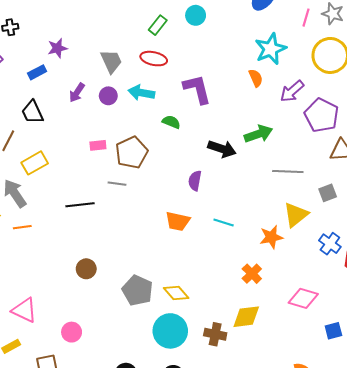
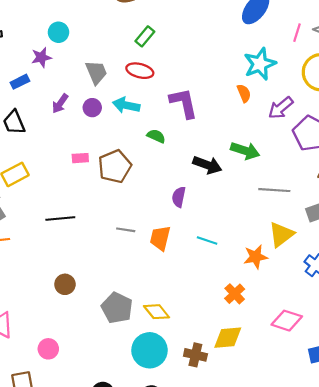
cyan circle: (196, 15) -> (58, 32), moved
green arrow: (258, 134) -> (245, 151), turned 36
gray line: (117, 184) -> (126, 230), moved
orange trapezoid: (178, 221) -> (160, 238), turned 90

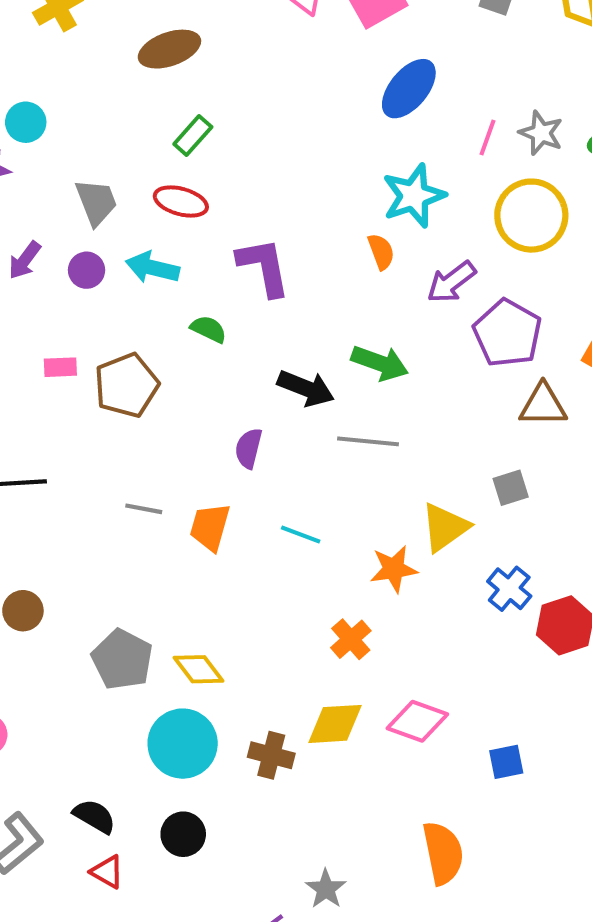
gray line: (274, 190) -> (368, 441), moved
pink diamond: (287, 321) -> (417, 721), moved

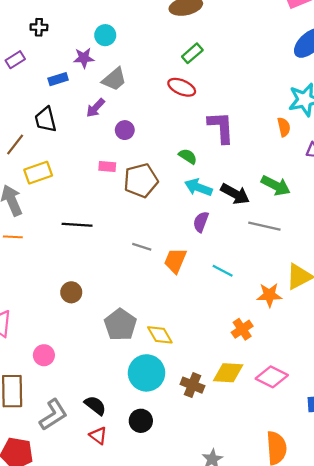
gray trapezoid: (96, 202) -> (114, 79), moved, turned 64
cyan arrow: (152, 268) -> (198, 187), moved
purple circle: (87, 270) -> (125, 130), moved

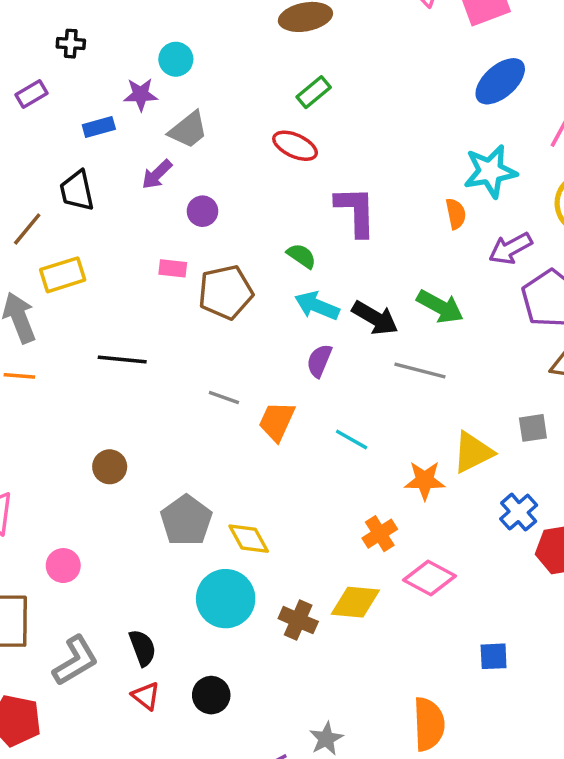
pink diamond: (272, 377) -> (429, 578), moved
black semicircle: (95, 405) -> (142, 648), turned 30
black circle: (141, 421) -> (211, 695), moved

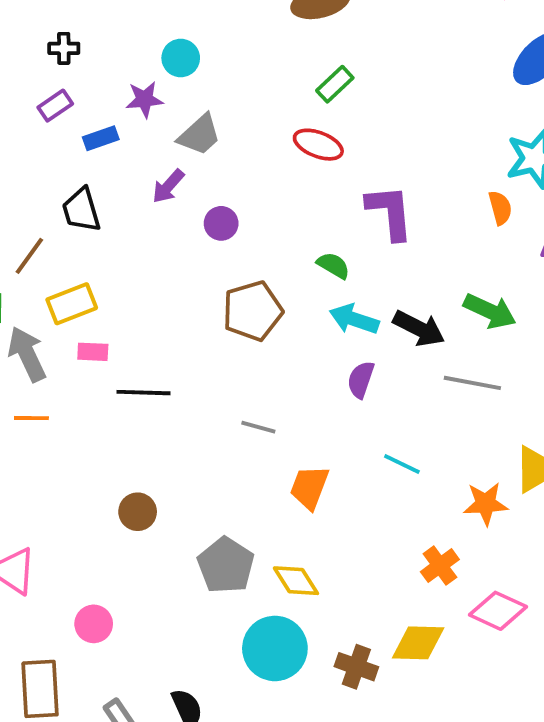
purple rectangle: (32, 94) -> (55, 106), moved
pink rectangle: (173, 268) -> (93, 352), moved
orange trapezoid: (277, 421) -> (309, 487), moved

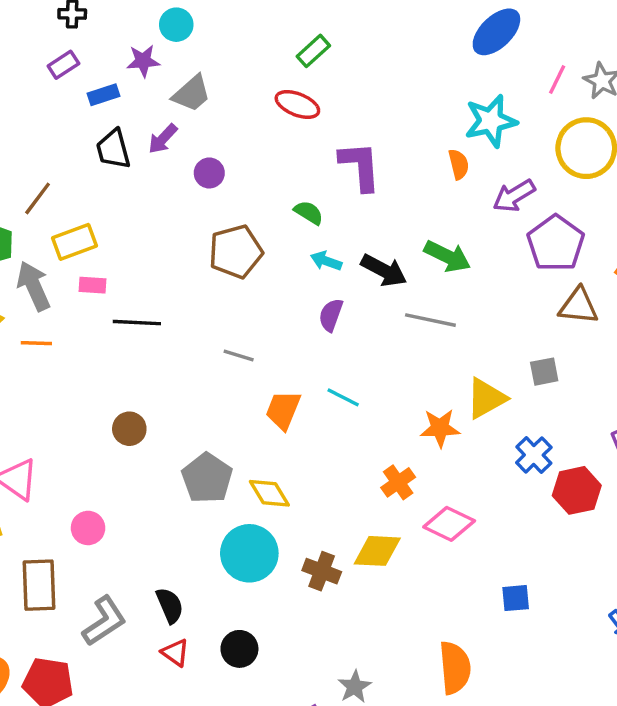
black trapezoid: (81, 210) -> (113, 149), moved
cyan arrow: (354, 319) -> (326, 261), size x0.7
cyan line: (402, 464) -> (343, 397), moved

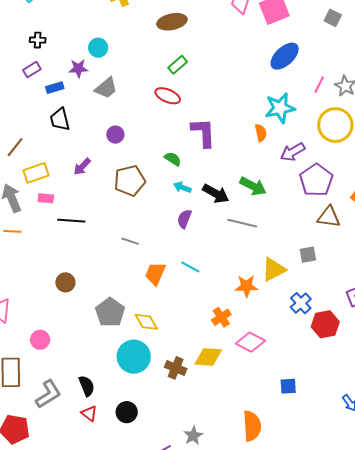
purple arrow: (163, 139) -> (82, 167), moved

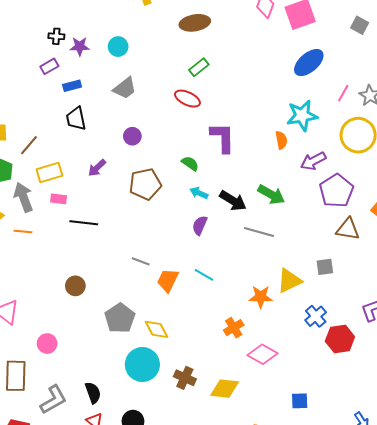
purple star: (78, 68) -> (80, 46), moved
gray line: (130, 241) -> (141, 261), moved
yellow diamond: (208, 357) -> (225, 389), moved

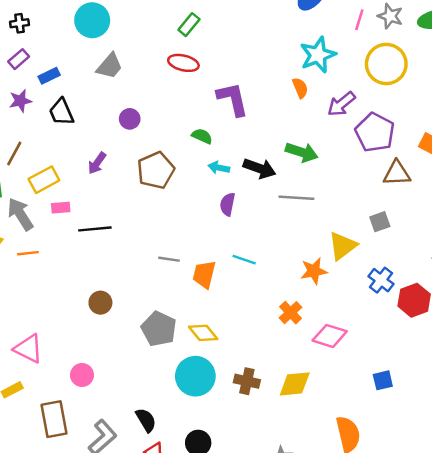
purple star: (80, 46) -> (20, 101), moved
cyan circle: (118, 47) -> (92, 20), size x1.5

